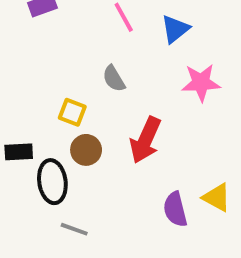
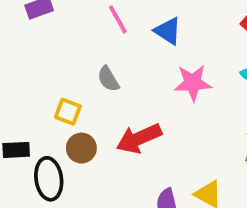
blue triangle: (175, 29) -> (168, 31), turned -48
red arrow: (145, 140) -> (139, 138), turned 42

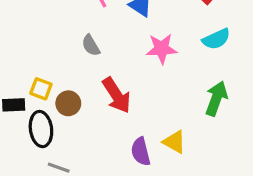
yellow square: (68, 112) -> (41, 89), moved
red arrow: (139, 138) -> (117, 95), turned -99

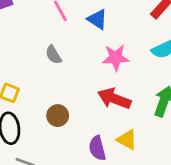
red arrow: (117, 95) -> (114, 99), moved, turned 144
brown circle: (68, 103) -> (58, 116), moved

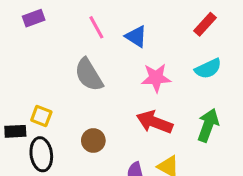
gray semicircle: (53, 55) -> (89, 75), size x1.6

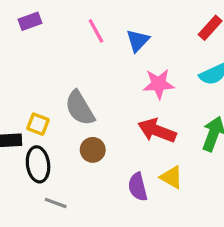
blue triangle: (136, 36) -> (138, 41), turned 40
gray semicircle: (89, 75) -> (80, 108), moved

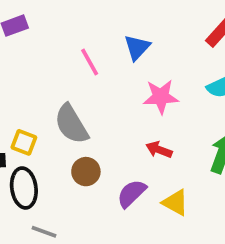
pink line: (96, 31) -> (90, 62), moved
red arrow: (157, 131) -> (159, 150), size x0.6
purple semicircle: (138, 187) -> (132, 193), moved, turned 60

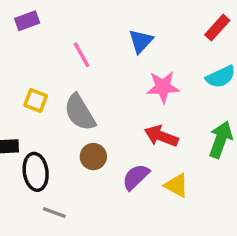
pink line: (90, 62) -> (81, 55), moved
yellow square: (24, 142) -> (36, 101), moved
red arrow: (159, 150) -> (161, 136), size x1.4

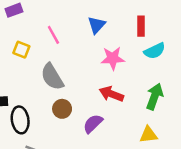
red rectangle: (217, 28) -> (141, 26), moved, turned -42
yellow square: (36, 101) -> (21, 50), moved
yellow triangle: (176, 185) -> (148, 135), moved, turned -36

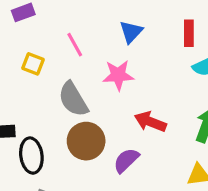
pink star: (113, 58) -> (118, 75), moved
brown circle: (62, 109) -> (86, 141), size x1.5

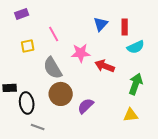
blue triangle: (131, 32) -> (101, 24), moved
yellow square: (33, 64) -> (28, 46), turned -32
red arrow: (150, 122) -> (105, 66), moved

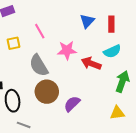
cyan semicircle: (136, 47) -> (112, 51), moved

